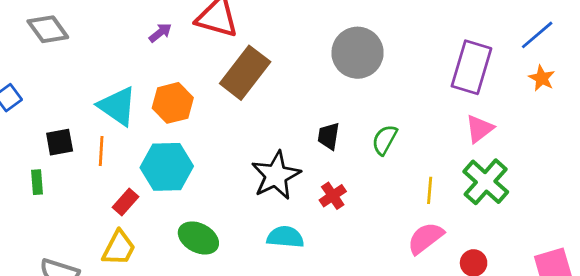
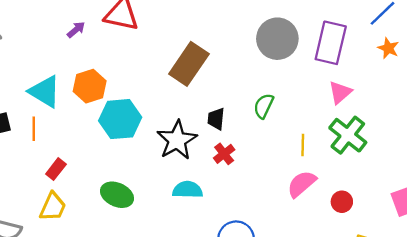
gray circle: (358, 53) -> (277, 39), moved
brown rectangle: (245, 73) -> (189, 64), moved
black trapezoid: (329, 136) -> (216, 119), moved
cyan hexagon: (167, 167) -> (120, 119), moved

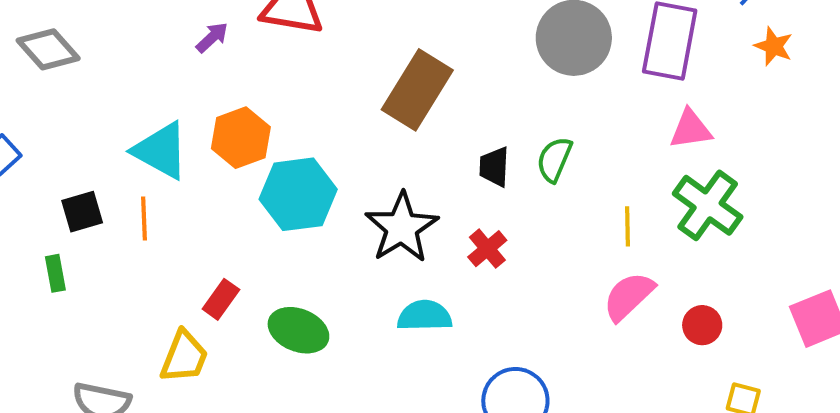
pink triangle: (340, 92) -> (691, 129), turned 35
black trapezoid: (216, 119) -> (494, 167), moved
red rectangle: (56, 169) -> (221, 299), moved

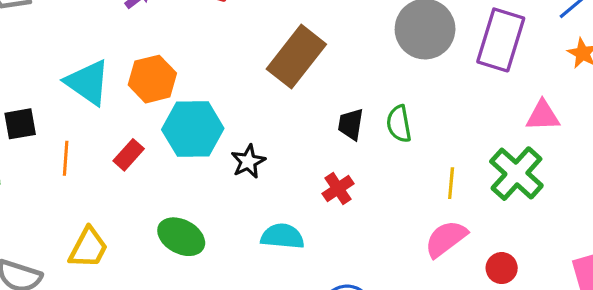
pink triangle: (691, 129) -> (543, 116), moved
green semicircle: (554, 159) -> (399, 124), turned -39
orange line: (144, 218) -> (66, 158), moved
black star: (402, 228) -> (248, 161), moved, size x0.6
red rectangle: (221, 299) -> (129, 155), moved

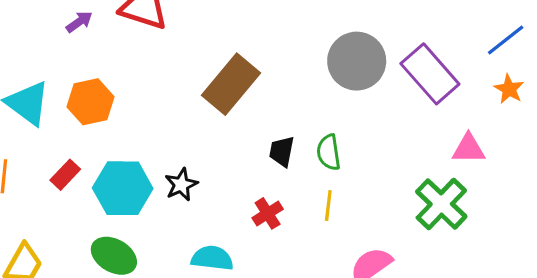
purple rectangle: (501, 40) -> (430, 74), turned -60
cyan hexagon: (193, 129) -> (123, 188), moved
yellow line: (451, 183) -> (328, 206), moved

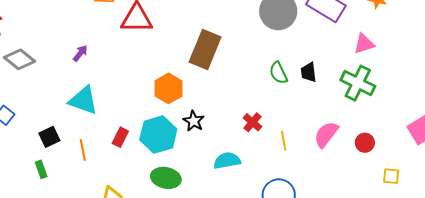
purple arrow: (79, 22) -> (80, 53), moved
orange hexagon: (90, 102) -> (169, 88), moved
black trapezoid: (282, 151) -> (309, 72), moved
yellow line: (328, 206) -> (284, 141), moved

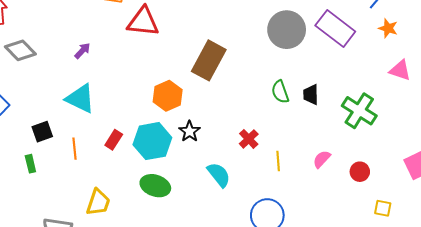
pink triangle: (364, 44) -> (400, 70), moved, turned 30
pink semicircle: (326, 134) -> (322, 159), size x0.7
cyan semicircle: (227, 161) -> (219, 175), turned 56

